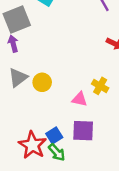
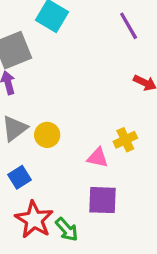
yellow cross: (100, 86) -> (125, 140), turned 35
blue square: (54, 135) -> (19, 177), moved

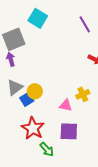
blue square: (19, 177) -> (27, 99), moved
red star: (34, 220) -> (33, 128), moved

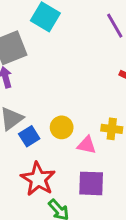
yellow circle: (35, 91) -> (62, 127), moved
yellow cross: (83, 94) -> (112, 129), turned 32

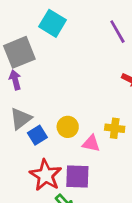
purple square: (91, 183) -> (77, 177), moved

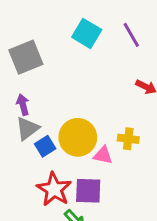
cyan square: (53, 23) -> (87, 33), moved
purple arrow: (15, 80) -> (23, 105), moved
yellow circle: (68, 127) -> (78, 137), size x1.6

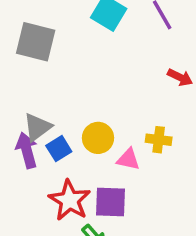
gray square: (26, 57) -> (36, 42), turned 36
purple arrow: (23, 105) -> (27, 150), moved, size x1.4
yellow circle: (78, 137) -> (98, 138), size x0.7

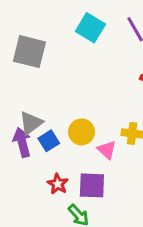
pink triangle: (128, 159) -> (107, 150), turned 30
red star: (69, 200) -> (58, 184), size x0.6

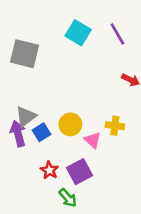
purple square: (92, 185) -> (80, 172), turned -30

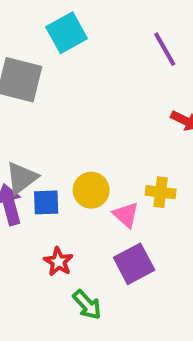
cyan square: (78, 33) -> (67, 33), moved, turned 30
blue square: (42, 132) -> (46, 202), turned 30
purple square: (80, 172) -> (134, 264), moved

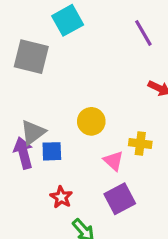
yellow circle: (91, 190) -> (91, 121), moved

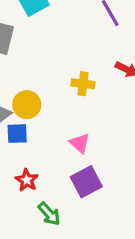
yellow circle: (91, 121) -> (27, 105), moved
yellow cross: (140, 143) -> (83, 84), moved

